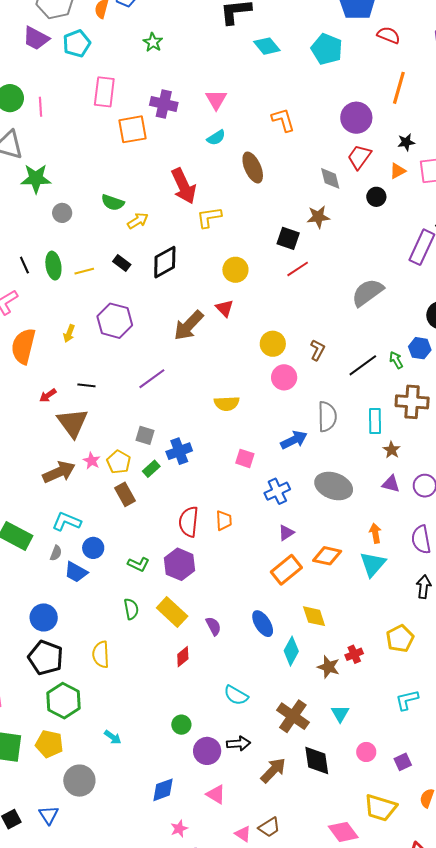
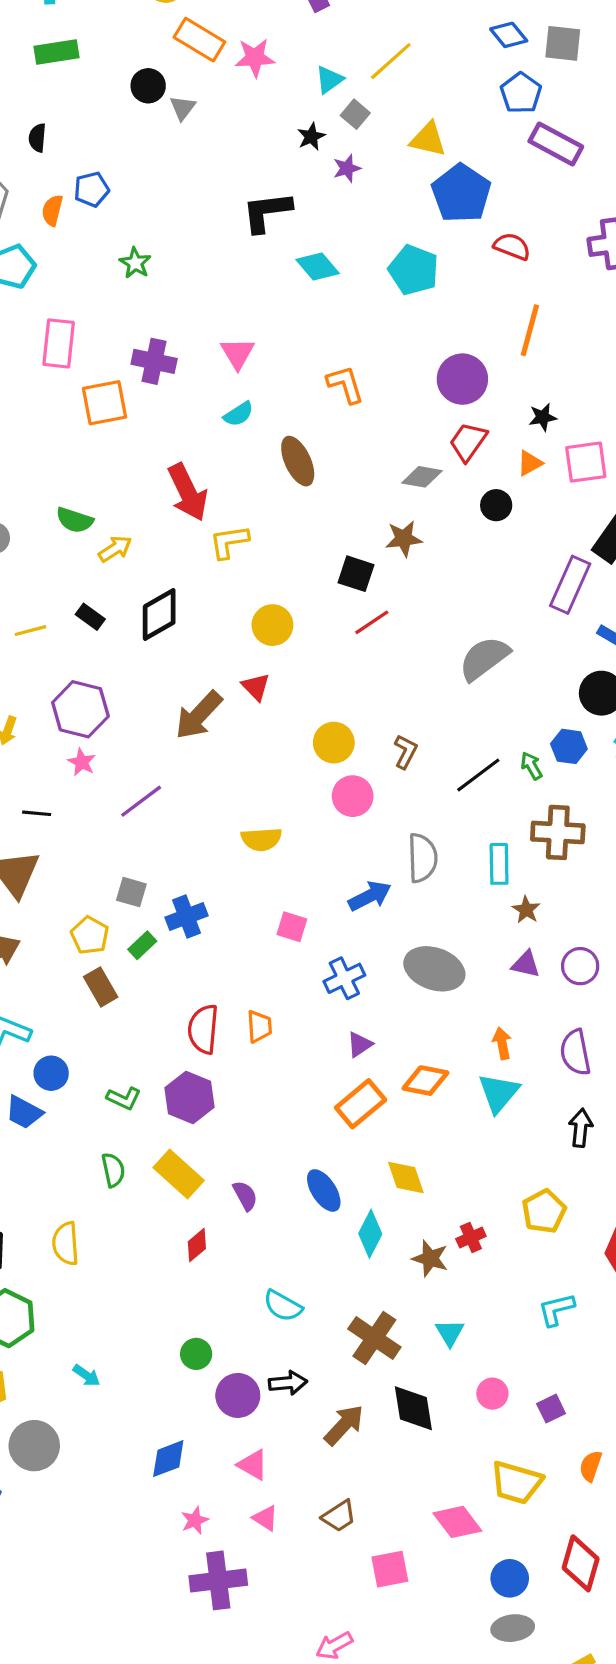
gray diamond: (330, 178) -> (422, 477), turned -65
pink star: (92, 461) -> (82, 762), moved
pink triangle: (243, 834) -> (265, 1518), moved

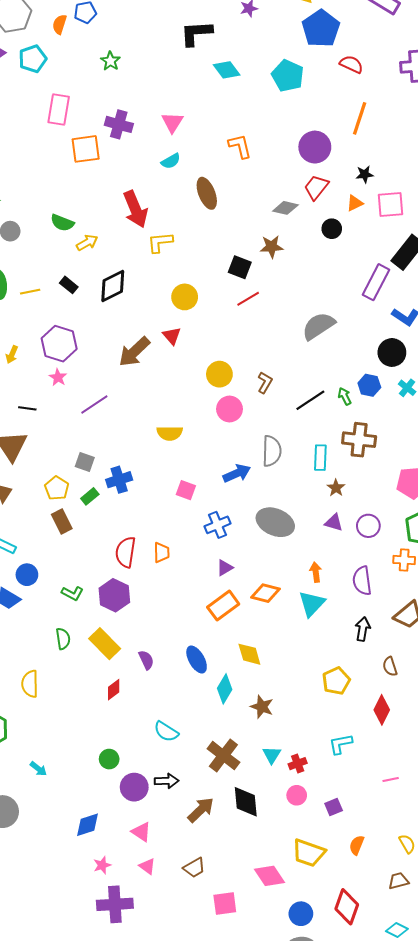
red cross: (471, 1237) -> (298, 764), moved

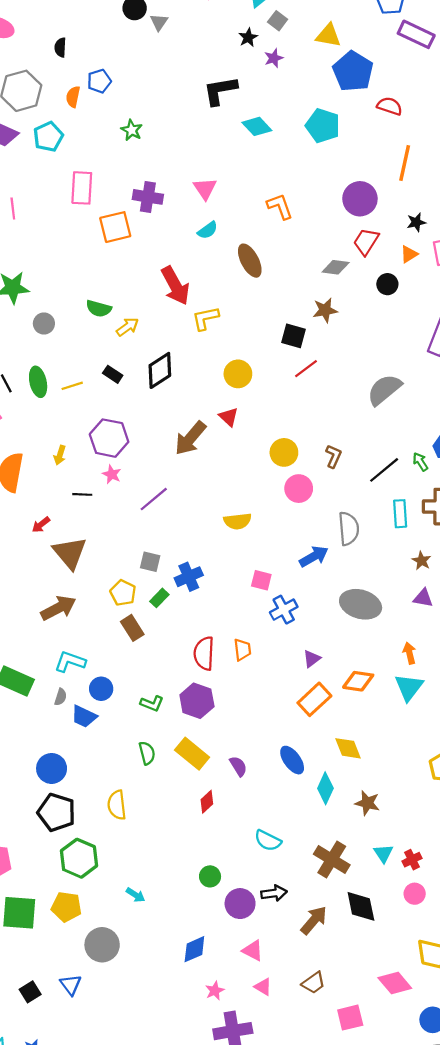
black line: (27, 408) -> (82, 494), moved
cyan rectangle: (320, 458) -> (400, 514), moved
blue cross: (218, 525) -> (284, 610), moved

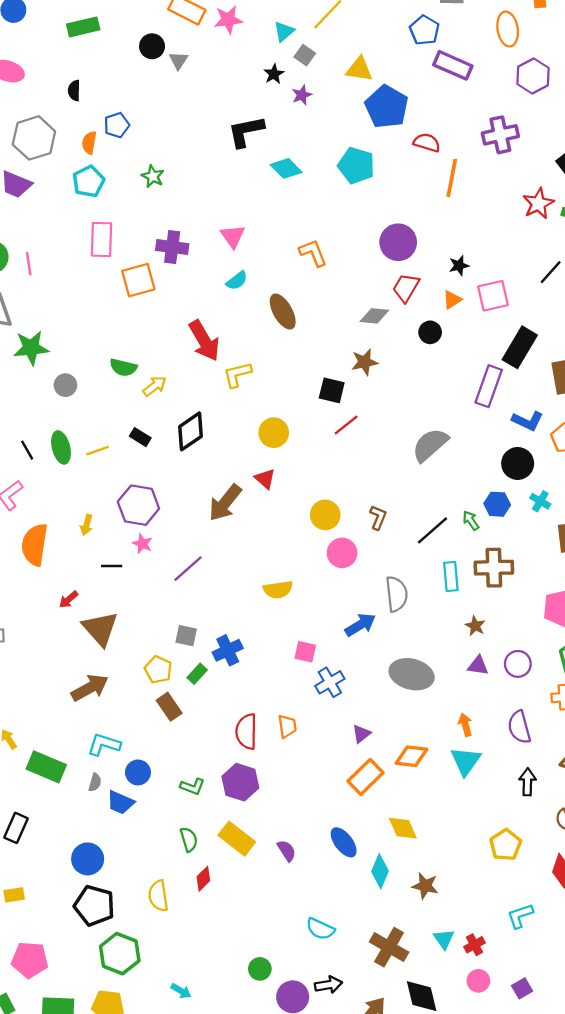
cyan pentagon: (48, 137) -> (89, 181), moved
orange line: (405, 163) -> (452, 178), moved
red diamond: (207, 802) -> (203, 879), moved

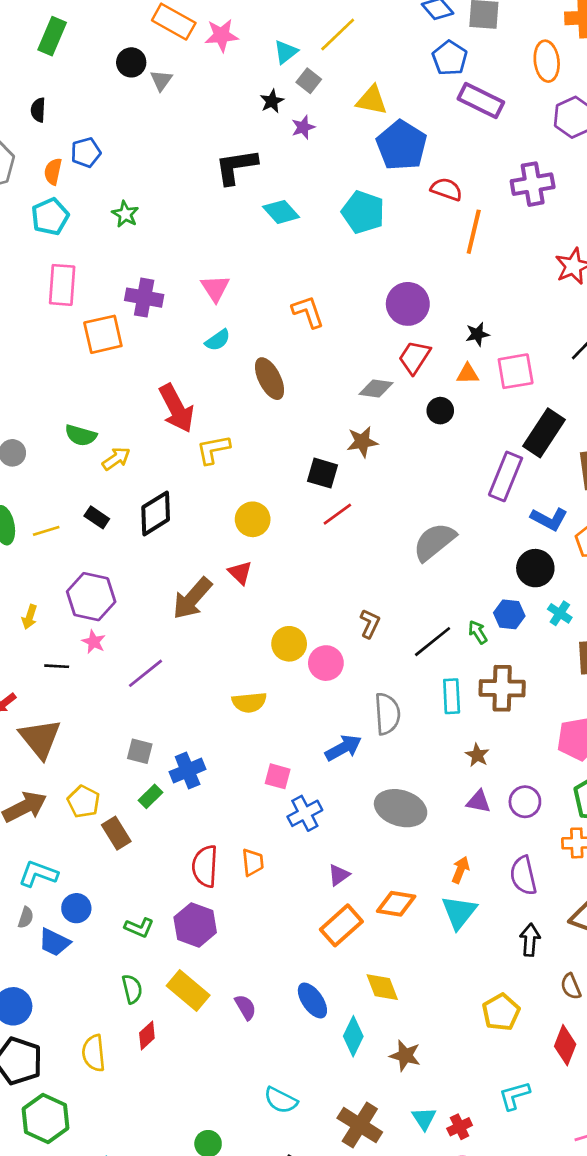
green rectangle: (83, 27) -> (52, 36), turned -56
orange triangle: (452, 300) -> (468, 374), turned 30
yellow circle: (325, 515) -> (289, 644), moved
yellow pentagon: (158, 670) -> (84, 802), moved
orange arrow: (465, 725) -> (460, 870), turned 35

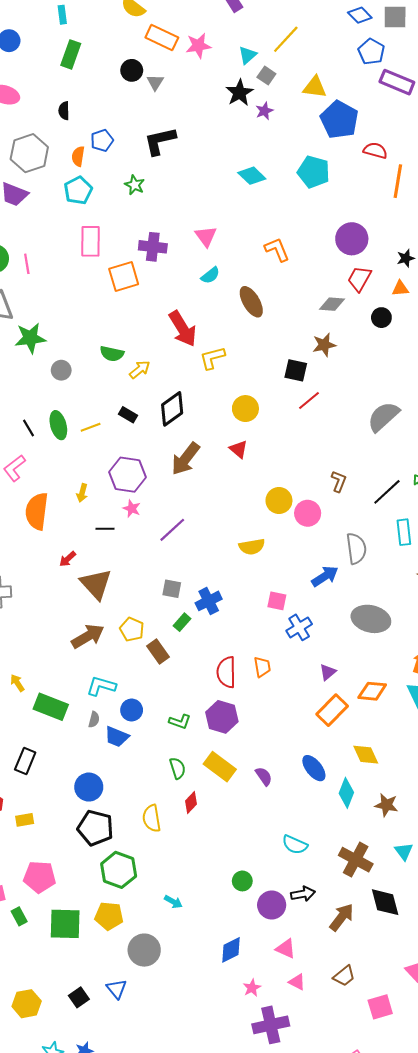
black star: (272, 101) -> (240, 93), size x1.5
black L-shape: (236, 167) -> (160, 141), moved
brown arrow: (192, 598) -> (185, 459), moved

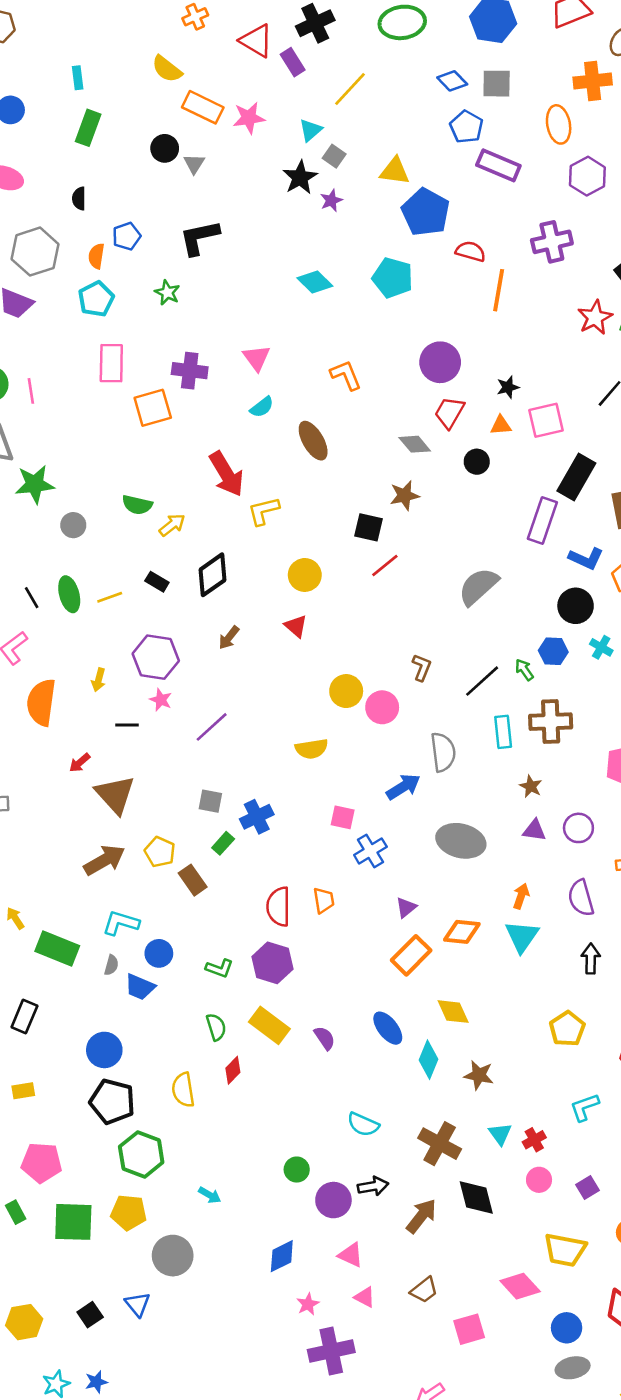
yellow line: (286, 39) -> (350, 89), moved
gray diamond: (332, 304) -> (415, 444), turned 45
brown arrow: (185, 459) -> (229, 638), size x0.6

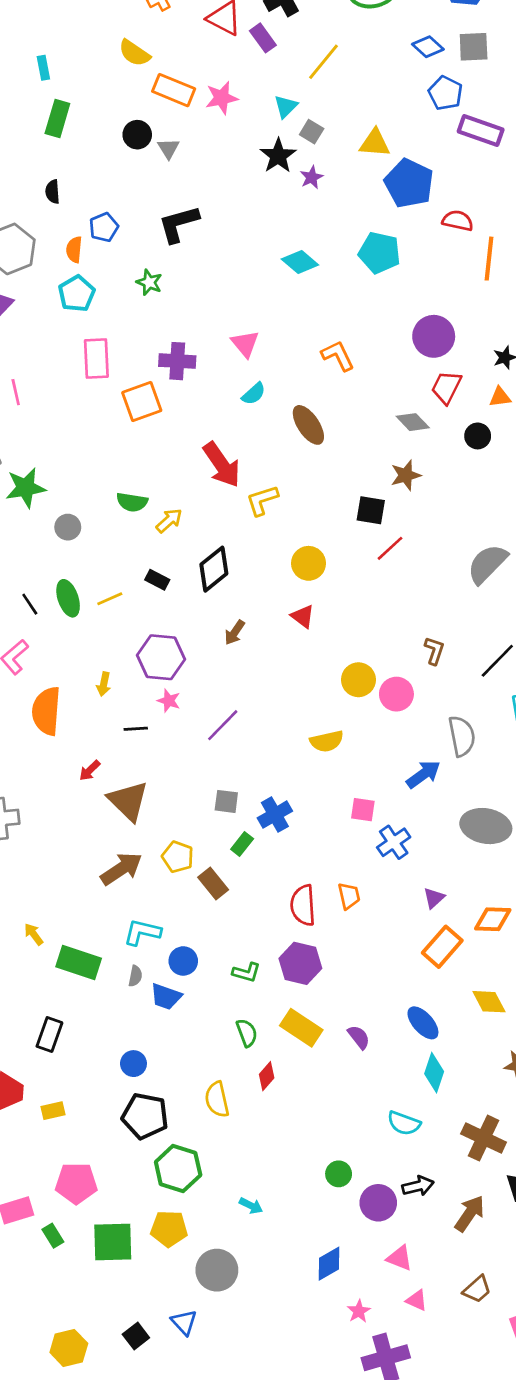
blue circle: (104, 1050) -> (133, 1064), size x0.7
cyan diamond: (429, 1060) -> (434, 1073), moved

